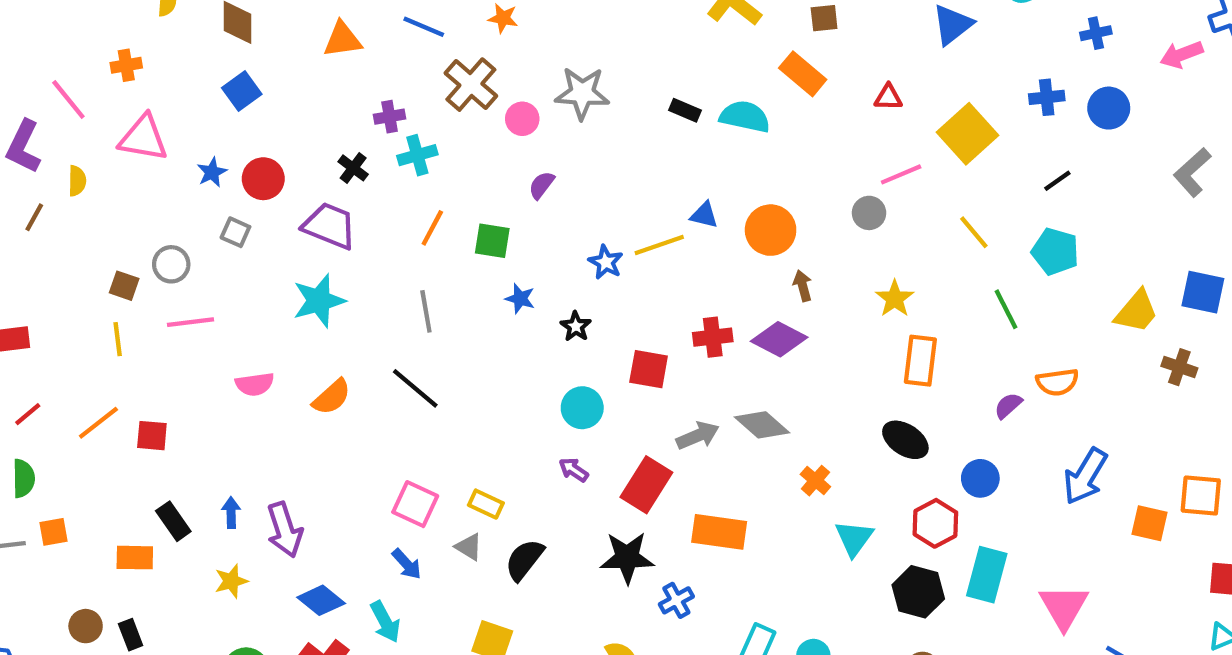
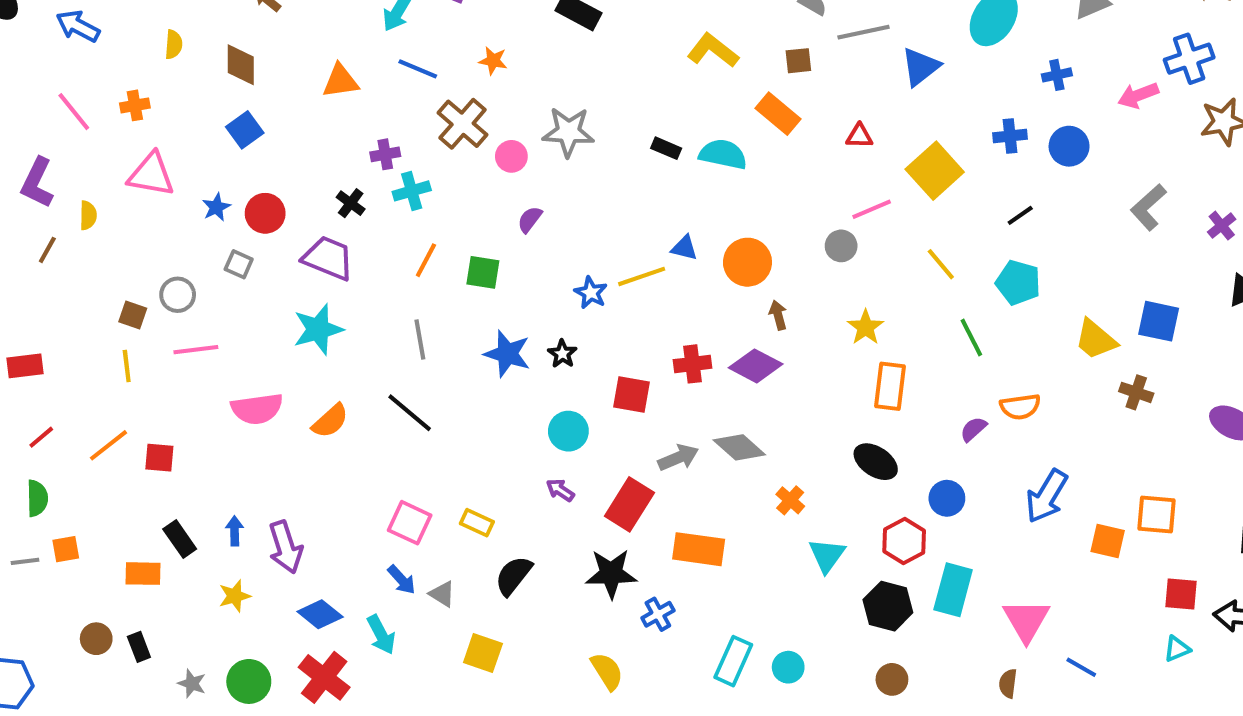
pink line: (68, 99) -> (74, 112), moved
blue star: (520, 299) -> (507, 354), moved, size x1.6
yellow trapezoid: (1137, 311) -> (1095, 340), turned 90
pink semicircle: (255, 384) -> (257, 409), size x1.4
gray triangle: (469, 547) -> (442, 594), moved

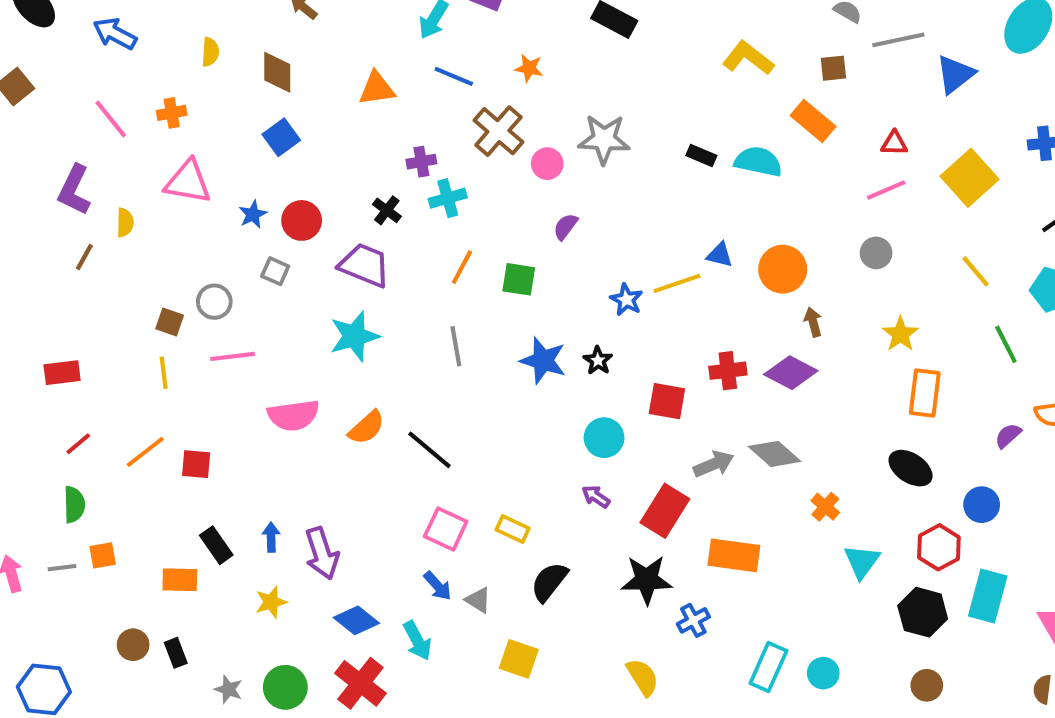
pink line: (872, 209) -> (886, 190), moved
black line: (410, 413) -> (429, 450), moved

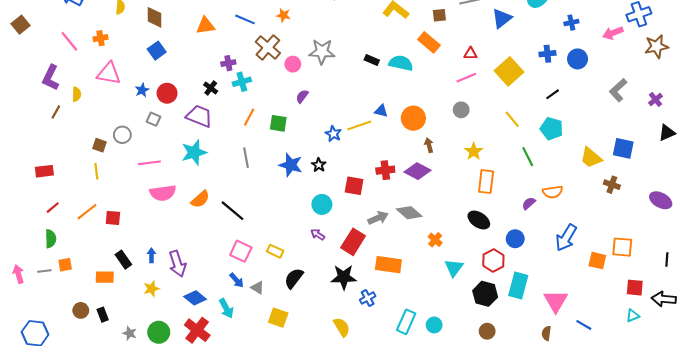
pink line: (233, 356) -> (149, 163), moved

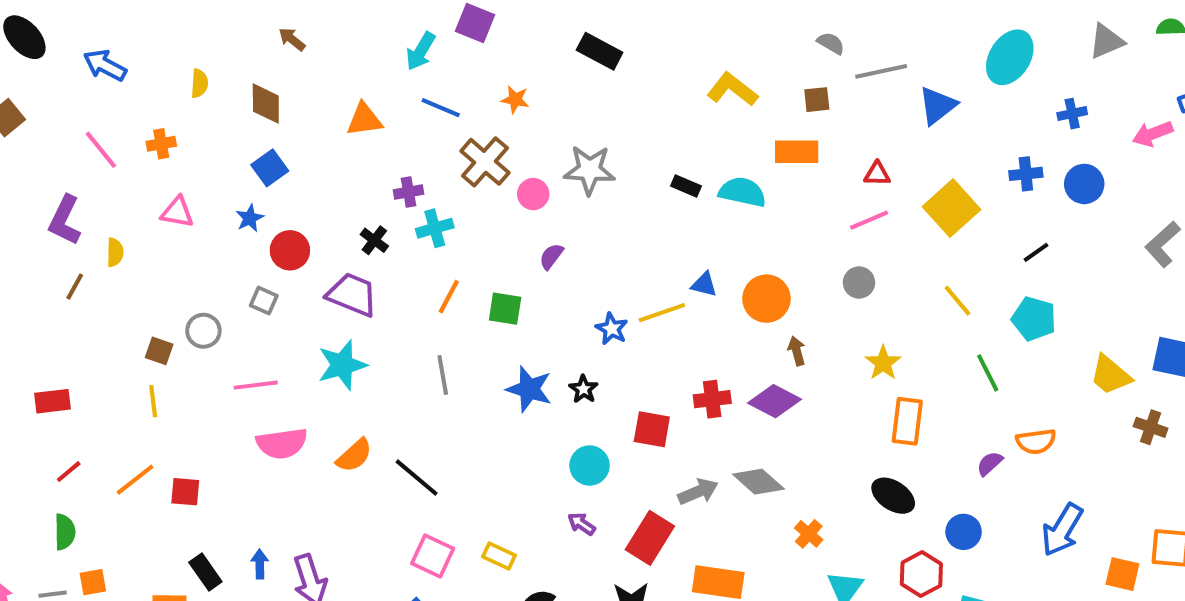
orange rectangle: (429, 42) -> (797, 152), turned -40
pink triangle: (109, 73) -> (177, 212), size x0.7
blue star: (142, 90) -> (250, 218), moved

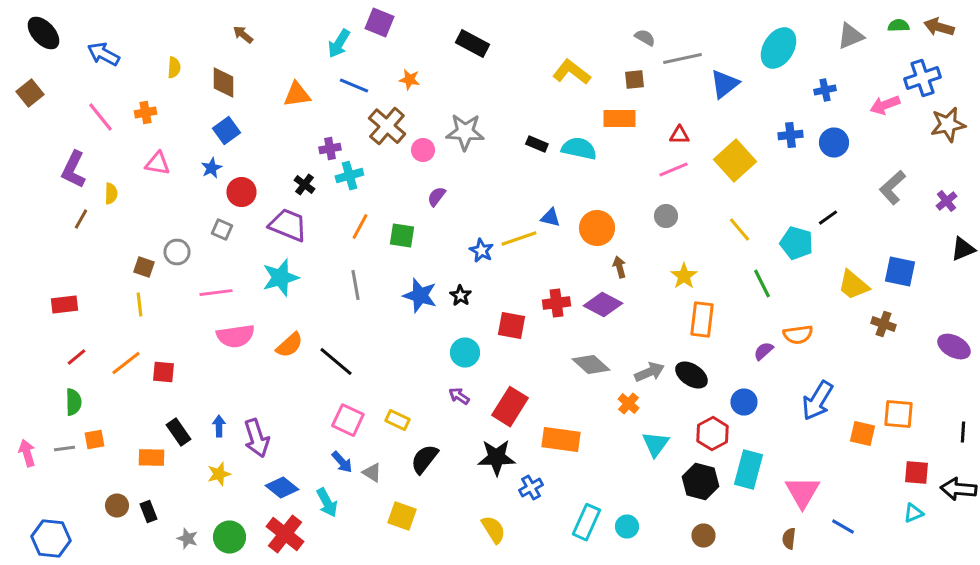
black line: (1036, 252) -> (828, 218), moved
gray arrow: (698, 492) -> (649, 372), moved

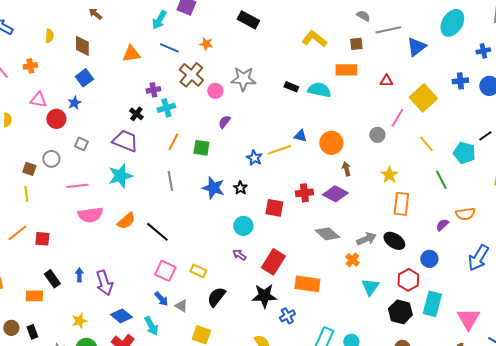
pink line: (673, 170) -> (397, 118), moved, turned -36
red circle: (241, 192) -> (56, 119), moved
yellow star: (219, 474) -> (79, 321), moved

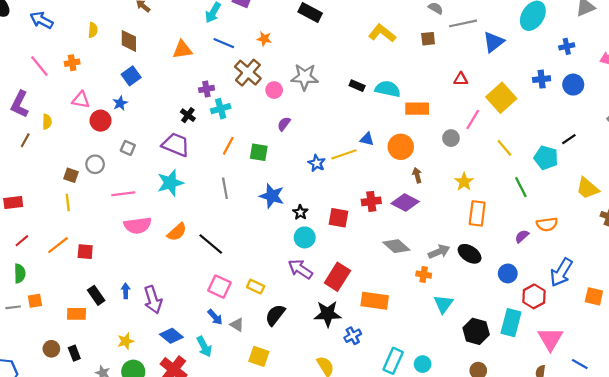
orange rectangle: (346, 70) -> (417, 109), moved
black star: (240, 188) -> (300, 212), moved
purple arrow: (239, 255) -> (300, 269), size x1.6
orange cross: (352, 260) -> (424, 275), turned -32
red hexagon: (408, 280) -> (534, 296), moved

